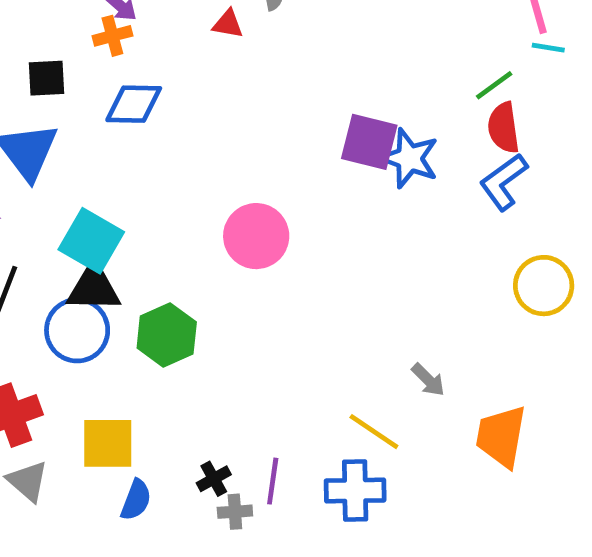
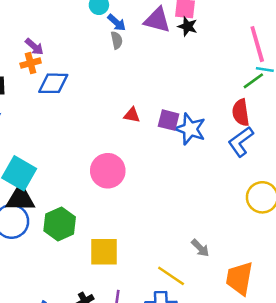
red triangle: (228, 24) -> (132, 115), moved
green line: (494, 85) -> (253, 81), moved
blue diamond: (134, 104) -> (53, 83), moved
purple square: (369, 142) -> (169, 120), size x0.7
yellow square: (108, 443) -> (104, 252), moved

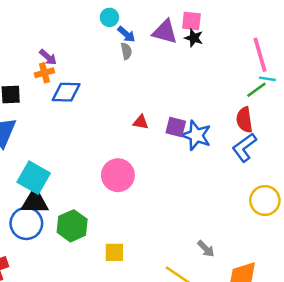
yellow square: (104, 252) -> (114, 252), size x0.7

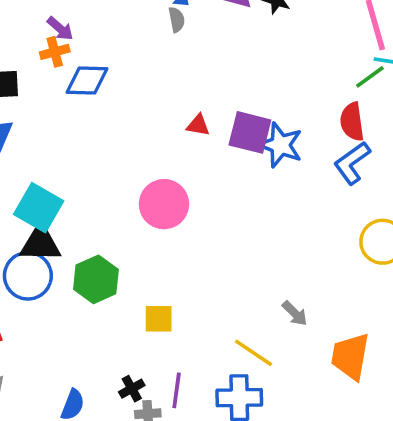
purple square: (176, 127) -> (250, 132), size x1.4

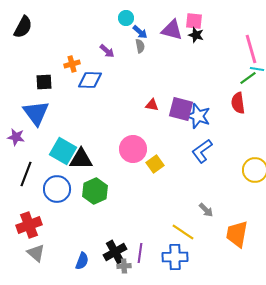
purple arrow: (60, 29) -> (107, 51), moved
blue L-shape: (352, 163) -> (202, 151), moved
black triangle: (40, 244) -> (81, 159), moved
yellow square: (159, 319) -> (155, 164), moved, turned -36
black cross: (132, 389) -> (115, 252), size x1.6

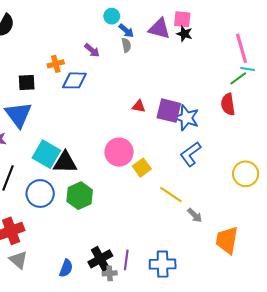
yellow line: (183, 232) -> (171, 195), moved

